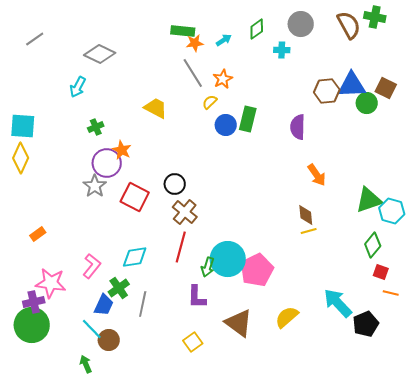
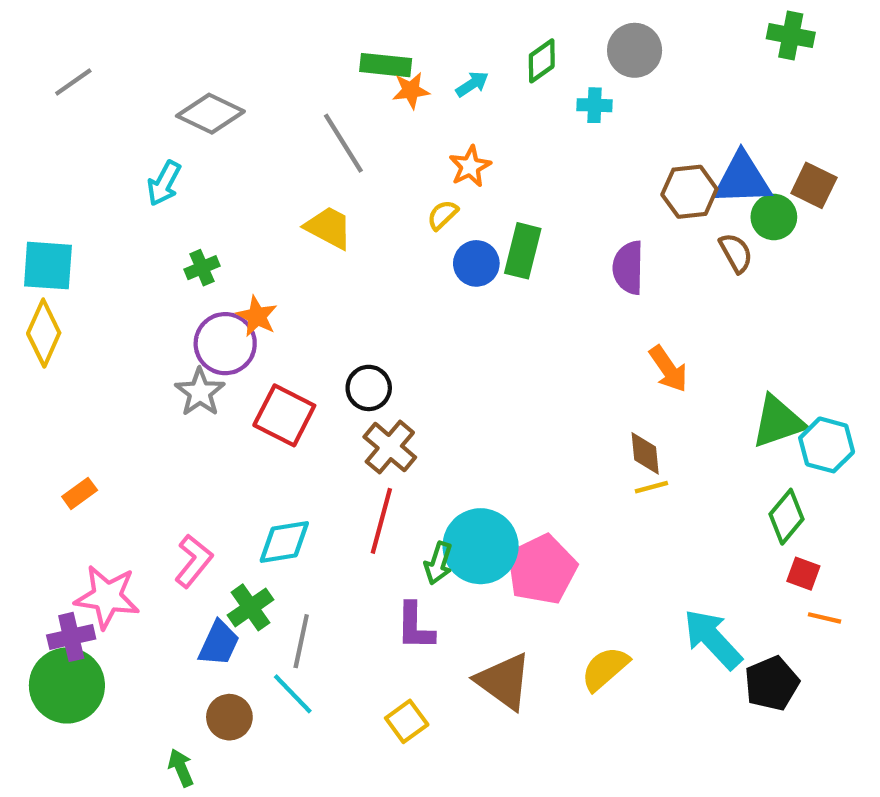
brown semicircle: (349, 25) -> (736, 253), moved, size x0.7
gray line: (193, 73) -> (343, 143), moved
cyan line: (92, 329) -> (293, 694), moved

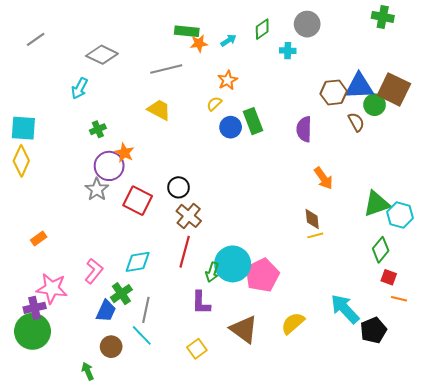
gray line: (343, 143) -> (166, 69), turned -72
brown square: (814, 185) -> (394, 89), size x1.5
green rectangle: (523, 251) -> (253, 121), turned -35

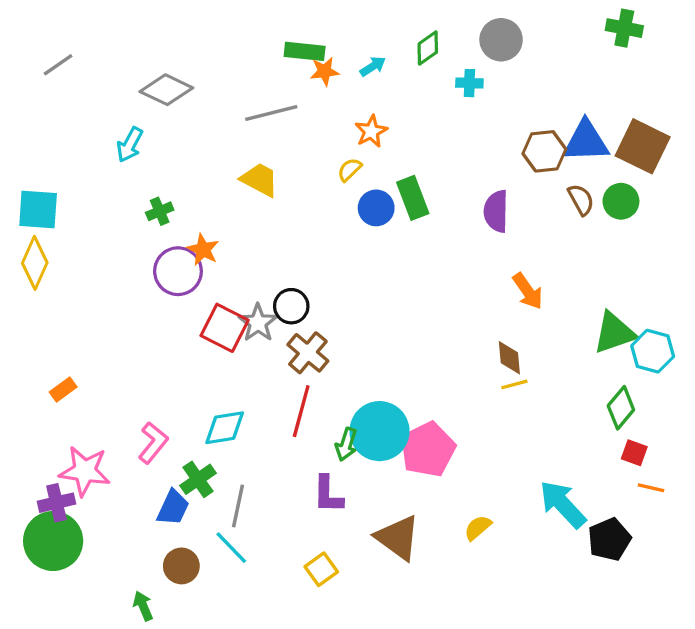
green circle: (375, 105) -> (621, 201), moved
gray star: (97, 189) -> (258, 323), moved
yellow semicircle: (293, 323) -> (478, 528), size x0.7

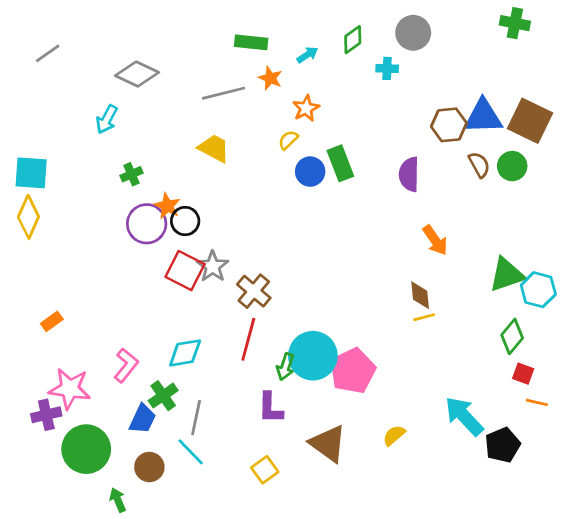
orange star: (325, 71) -> (270, 78), moved, turned 30
black circle: (291, 306) -> (185, 221), moved
green circle: (53, 541) -> (86, 449), moved

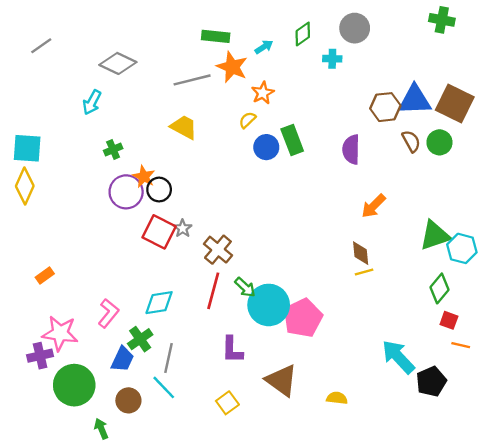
orange star: (270, 78) -> (232, 67), size x1.5
orange arrow: (435, 240) -> (373, 206), turned 80
gray star: (213, 266) -> (183, 228), size x0.7
green arrow: (285, 367) -> (245, 287), moved, turned -65
yellow semicircle: (394, 435) -> (337, 398), moved, turned 48

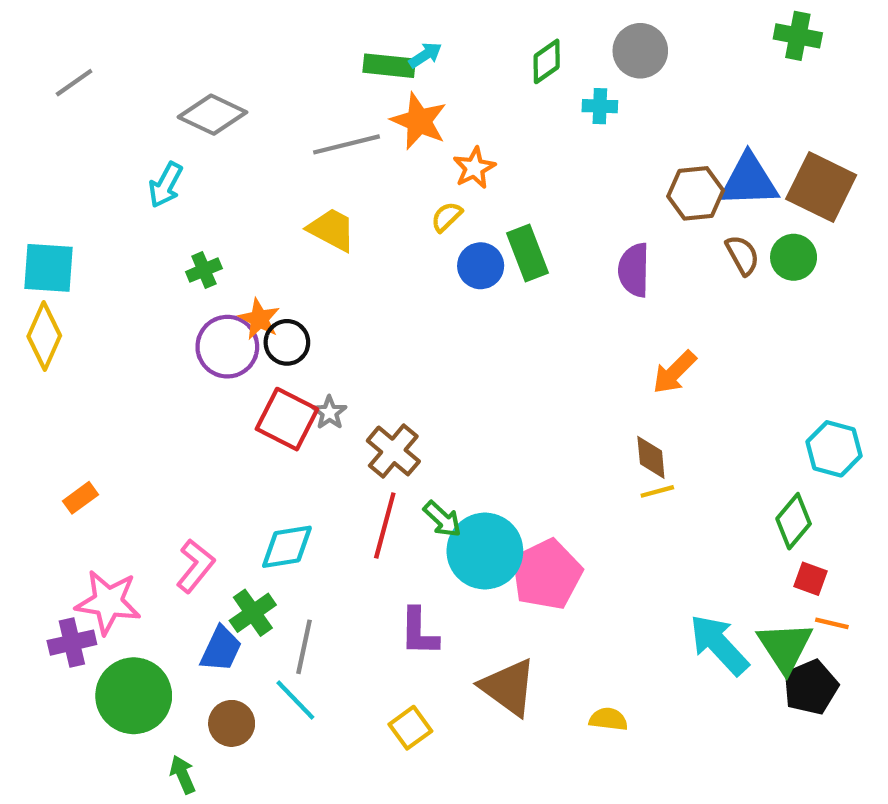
cyan arrow: (264, 47) -> (425, 55), moved
green triangle: (435, 235) -> (785, 647), moved, turned -44
black pentagon: (431, 382) -> (811, 687), moved

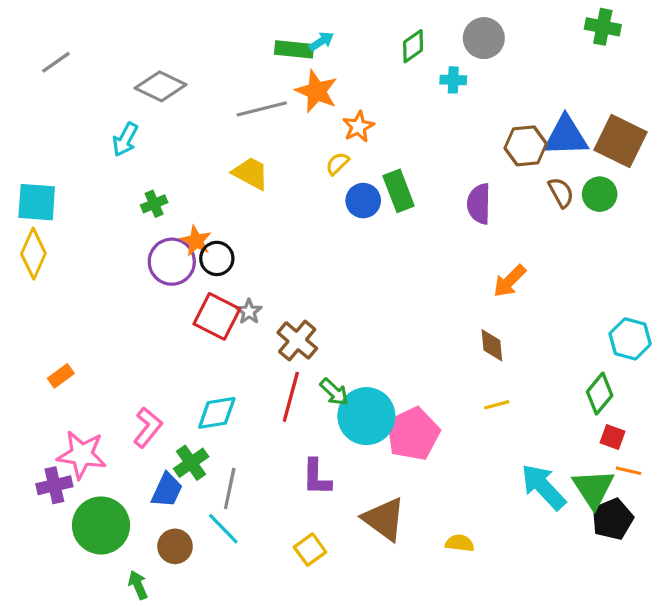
yellow line: (657, 491) -> (497, 405), moved

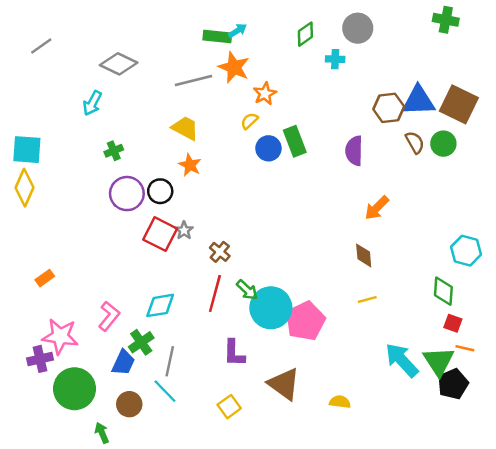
orange star: (196, 241) -> (190, 165), moved
brown cross: (297, 340) -> (220, 252), size x0.7
green diamond: (600, 394) -> (443, 291), turned -36

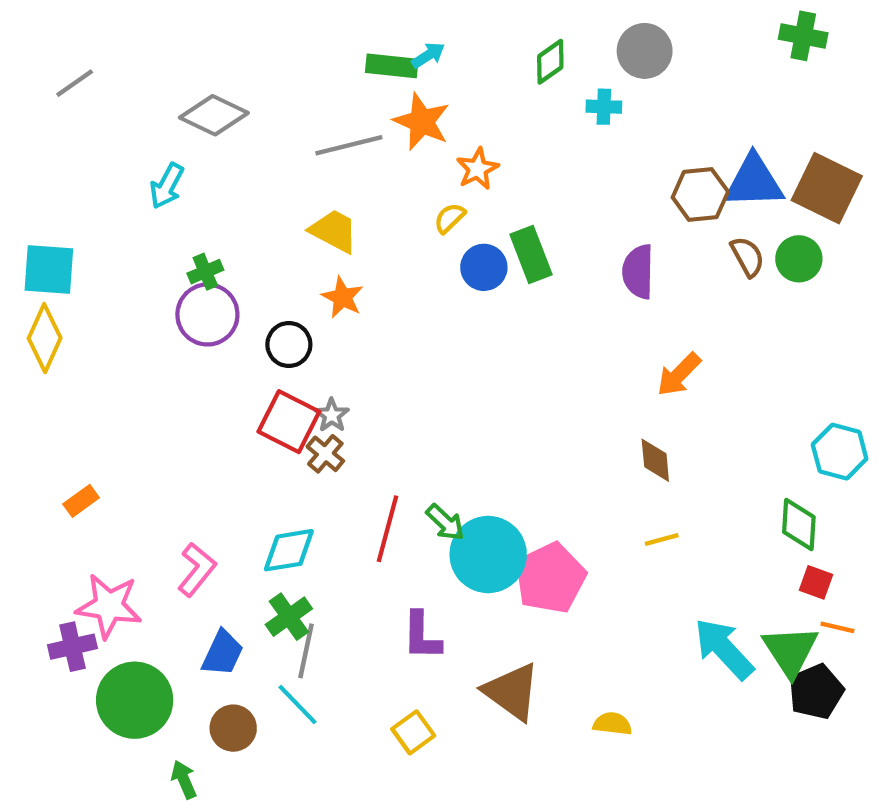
purple circle: (127, 194) -> (207, 315), moved
brown cross: (220, 252) -> (325, 454), moved
green cross: (141, 342) -> (289, 617), moved

